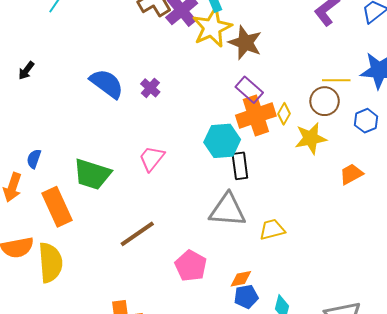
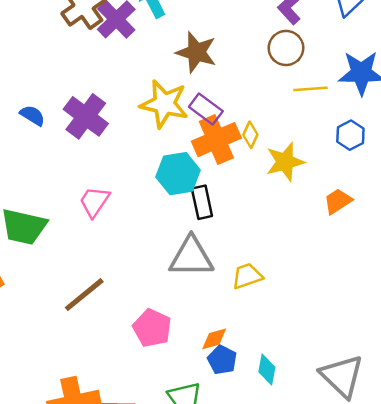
yellow star: (212, 28) -> (164, 104), moved, turned -30
blue semicircle: (107, 84) -> (32, 115), size x0.6
purple cross: (150, 88) -> (86, 116), size x1.8
brown circle: (325, 101) -> (286, 48), moved
blue pentagon: (246, 297) -> (222, 360), turned -30

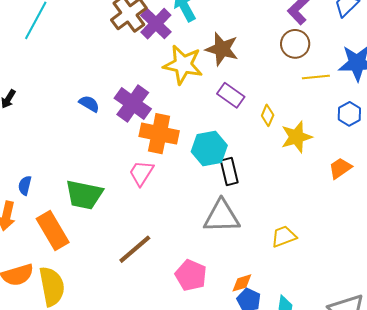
yellow star: (164, 104) -> (183, 65), moved
orange cross: (216, 140) -> (159, 134), moved, turned 36
yellow trapezoid: (247, 276) -> (284, 236), moved

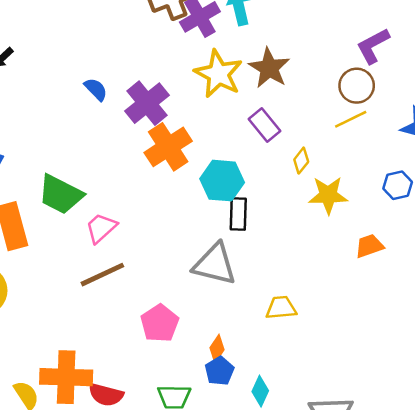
yellow line: (316, 77) -> (351, 119), moved, turned -36
orange cross: (159, 134) -> (168, 147), turned 30
pink trapezoid: (141, 173) -> (101, 228), moved
orange diamond: (242, 283) -> (217, 349), turned -55

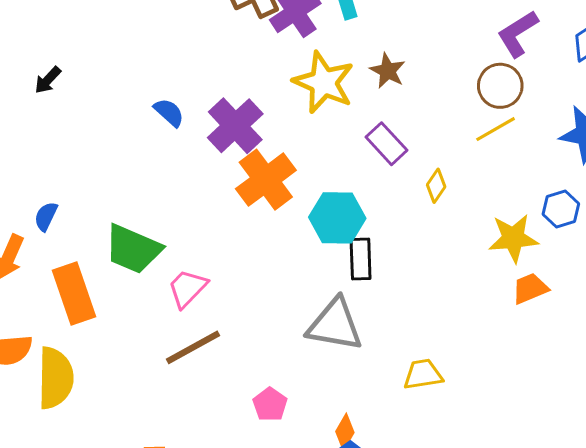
brown star: (269, 68) -> (388, 71), size x0.7
yellow star: (328, 195) -> (513, 238), moved
pink pentagon: (160, 323) -> (270, 404), size x0.7

